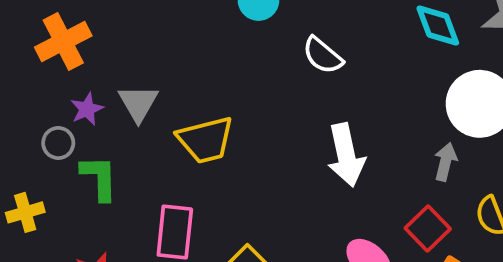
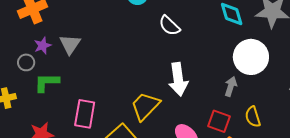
yellow trapezoid: (206, 140) -> (145, 106), moved, turned 144
green L-shape: (99, 178) -> (47, 82), turned -92
red square: (428, 229) -> (219, 121), turned -30

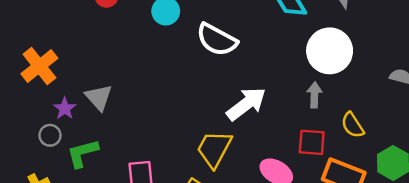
white semicircle: (169, 26) -> (217, 40), size x1.4
white arrow: (178, 79) -> (246, 104), turned -104

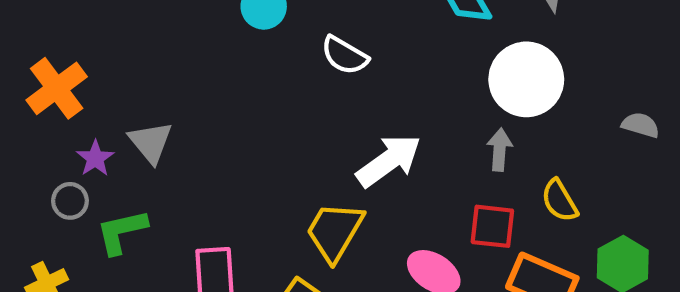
white semicircle: (217, 40) -> (345, 55), size x0.7

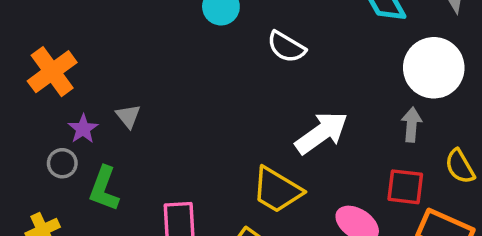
gray triangle: (151, 142) -> (128, 116), size x0.7
yellow trapezoid: (335, 231) -> (277, 190), turned -90
green L-shape: (122, 232) -> (104, 189), turned -57

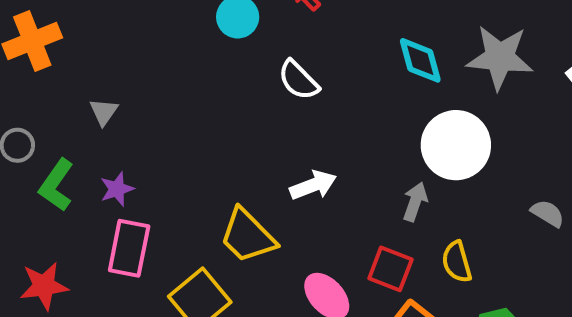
purple star: (83, 129) -> (117, 189), moved
white arrow: (322, 133) -> (313, 185), size x0.7

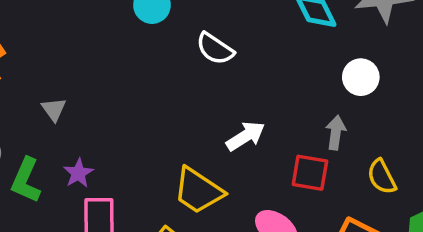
white circle: (456, 145) -> (361, 77), size x0.6
red square: (390, 269) -> (310, 173), moved

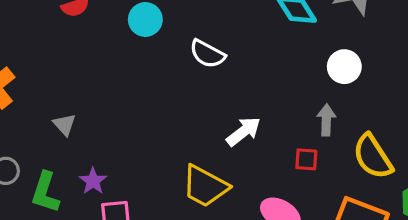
red square: (310, 173) -> (306, 159), size x0.7
yellow semicircle: (382, 177) -> (373, 157), size x1.4

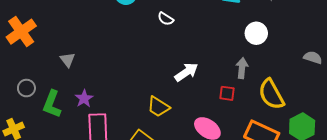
white semicircle: (207, 54) -> (166, 19), size x0.7
yellow trapezoid: (205, 186) -> (158, 107), size x0.7

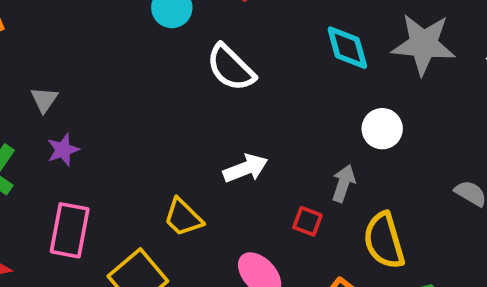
white semicircle: (166, 19) -> (231, 68), size x1.8
purple star: (84, 99) -> (63, 150), moved

